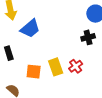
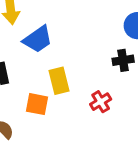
yellow rectangle: (56, 67) -> (59, 81), moved

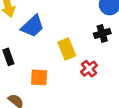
yellow rectangle: (59, 81) -> (67, 49), moved

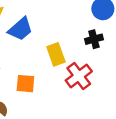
red cross: (89, 69) -> (79, 76), size x1.5

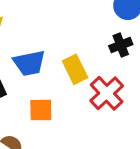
blue trapezoid: (20, 29) -> (29, 63), moved, turned 36

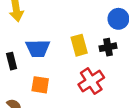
yellow rectangle: (75, 69) -> (79, 45), moved

